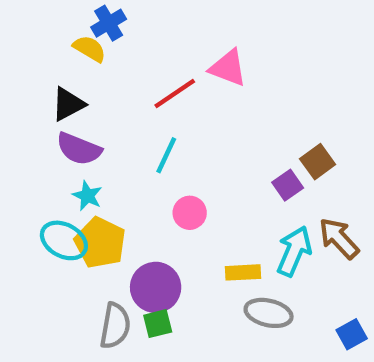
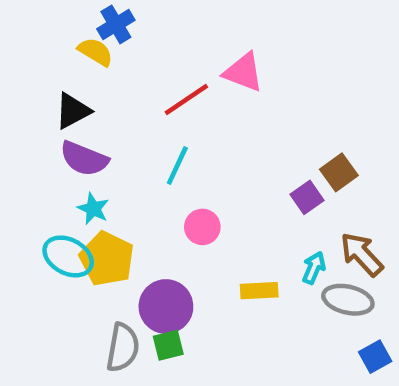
cyan arrow: (294, 251) -> (314, 268), size x0.6
gray ellipse: (269, 313) -> (348, 300), moved

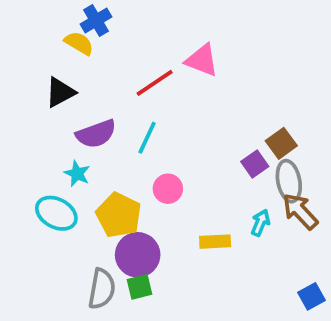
purple semicircle: (84, 159) -> (96, 134), moved, turned -42
yellow pentagon: (107, 259) -> (119, 215), moved
gray ellipse: (348, 300) -> (289, 181), moved, turned 66

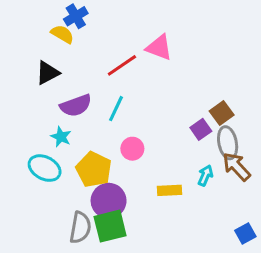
green square: (140, 287) -> (110, 226), size x1.6

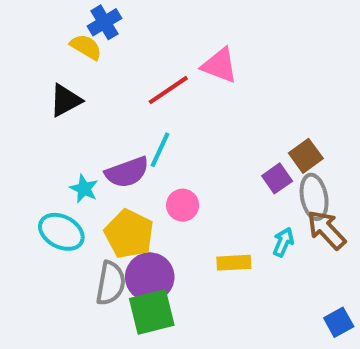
purple semicircle: (76, 106) -> (127, 172), moved
gray semicircle: (80, 228) -> (111, 283), moved

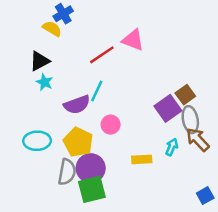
purple square: (277, 178) -> (168, 108), size x1.5
cyan star: (84, 189) -> (45, 82), moved
cyan ellipse: (61, 232) -> (37, 141), turned -30

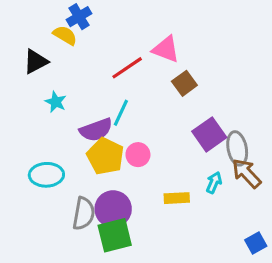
black triangle: (40, 61) -> (36, 62), moved
brown square: (185, 95) -> (184, 83), moved
yellow pentagon: (78, 142) -> (105, 156), moved

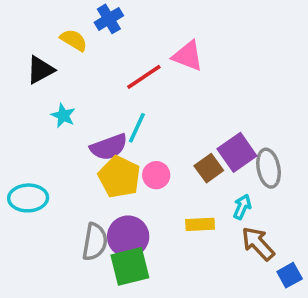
blue cross: (79, 17) -> (109, 19), moved
brown square: (184, 83) -> (209, 168), moved
brown arrow: (246, 173) -> (258, 244), moved
cyan ellipse: (46, 175) -> (28, 198), moved

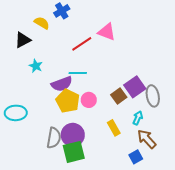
cyan line: (137, 128) -> (78, 73), turned 66
yellow rectangle: (200, 224) -> (114, 128), turned 63
blue square: (290, 275) -> (136, 157), moved

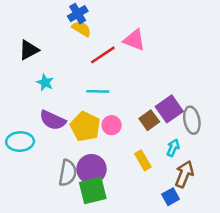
yellow semicircle: (42, 23) -> (81, 29), moved
purple semicircle: (62, 84) -> (53, 120), moved, turned 45
brown arrow: (147, 139) -> (184, 174), turned 65

